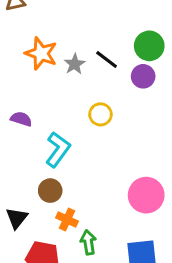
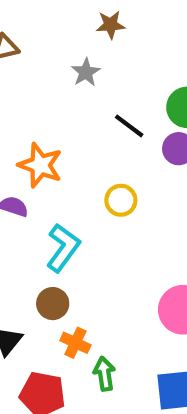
orange star: (41, 53) -> (40, 165), moved
gray star: (75, 64) -> (86, 72), moved

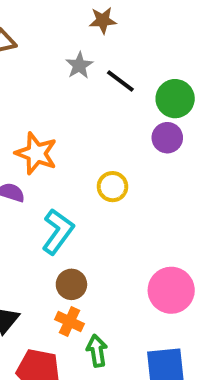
black line: (129, 126) -> (120, 81), moved
brown circle: (53, 304) -> (71, 284), moved

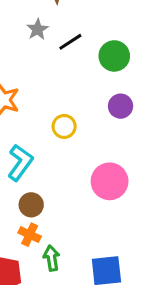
black line: (120, 81) -> (70, 42), turned -70
purple circle: (167, 138) -> (121, 106), moved
pink circle: (171, 290) -> (110, 181), moved

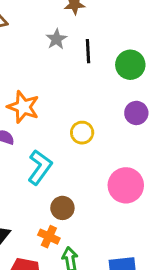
black line: (70, 42) -> (88, 51), turned -60
brown circle: (31, 205) -> (62, 208), moved

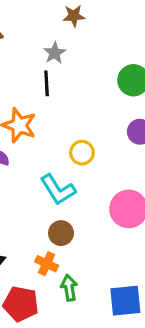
black line: (88, 51) -> (47, 83), moved
cyan L-shape: (40, 167) -> (58, 190), moved, turned 112

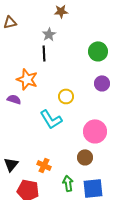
brown circle: (61, 233) -> (85, 157), moved
green arrow: (69, 288) -> (68, 183), moved

